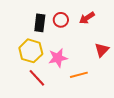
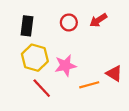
black rectangle: (40, 23) -> (27, 26), moved
red triangle: (102, 50) -> (114, 73), moved, turned -42

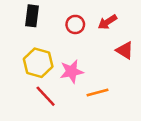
black rectangle: (27, 26) -> (32, 16), moved
red triangle: (114, 73) -> (125, 50), moved

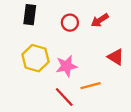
red triangle: (125, 50) -> (116, 57), moved
red line: (46, 96) -> (64, 97), moved

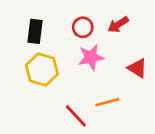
black rectangle: (30, 15) -> (35, 31), moved
pink star: (66, 66) -> (91, 57), moved

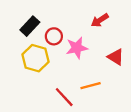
red circle: (83, 27) -> (54, 36), moved
black rectangle: (35, 31) -> (30, 26), turned 36

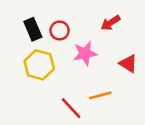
black rectangle: (30, 26) -> (33, 29), turned -66
red circle: (54, 36) -> (60, 30), moved

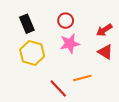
red arrow: (110, 23) -> (104, 30), moved
red circle: (60, 30) -> (66, 21), moved

